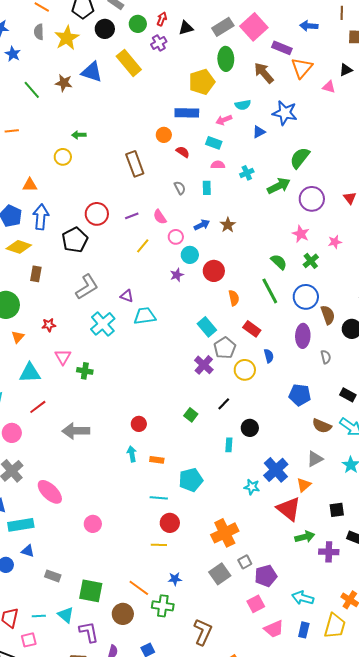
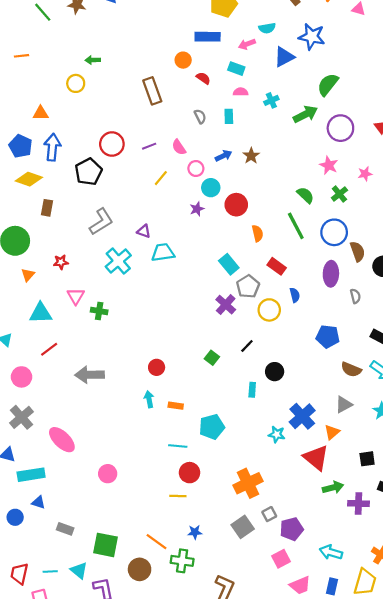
blue triangle: (259, 132) -> (284, 57), size x1.5

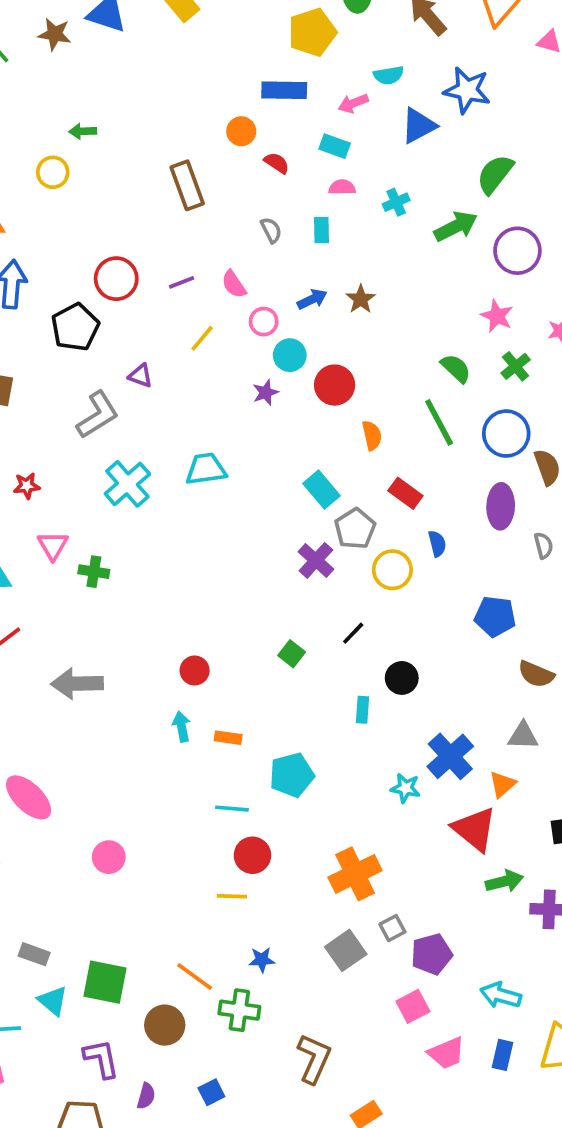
purple triangle: (144, 231) -> (140, 376), moved
gray triangle: (344, 405) -> (523, 736), turned 30
cyan triangle: (79, 570) -> (53, 1001), moved

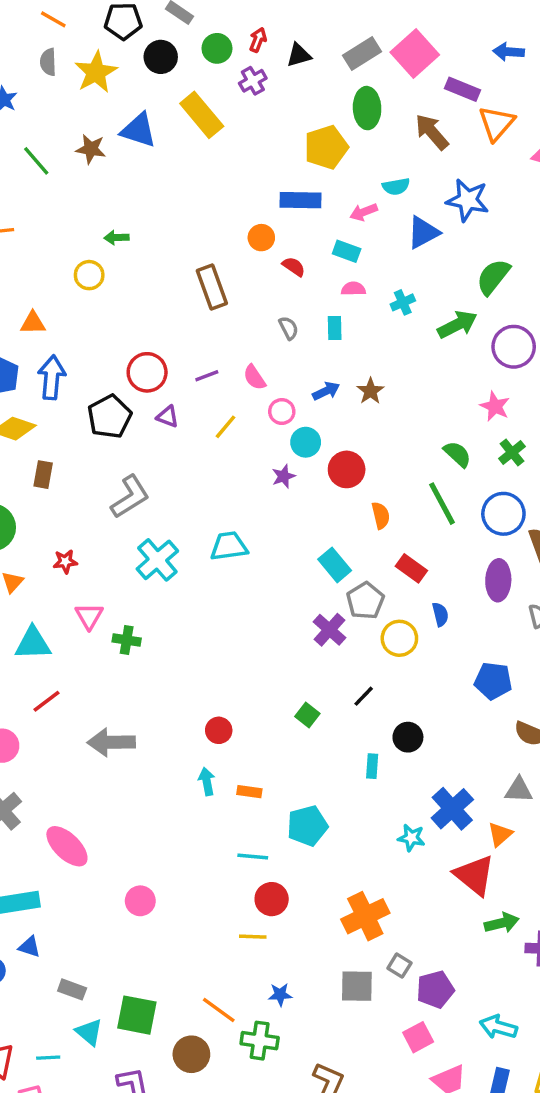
purple triangle: (140, 376) -> (168, 417), moved
gray square: (392, 928) -> (399, 966), turned -30
gray square: (346, 950) -> (357, 986), turned 36

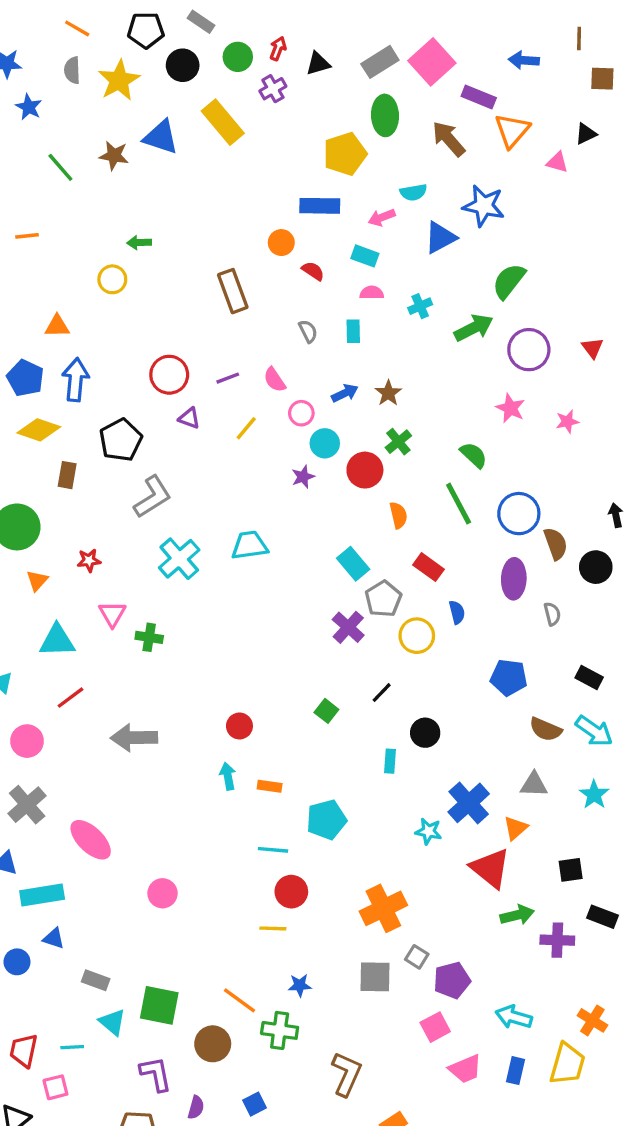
black pentagon: (110, 417) -> (121, 440), moved
green cross: (512, 452) -> (398, 442), moved

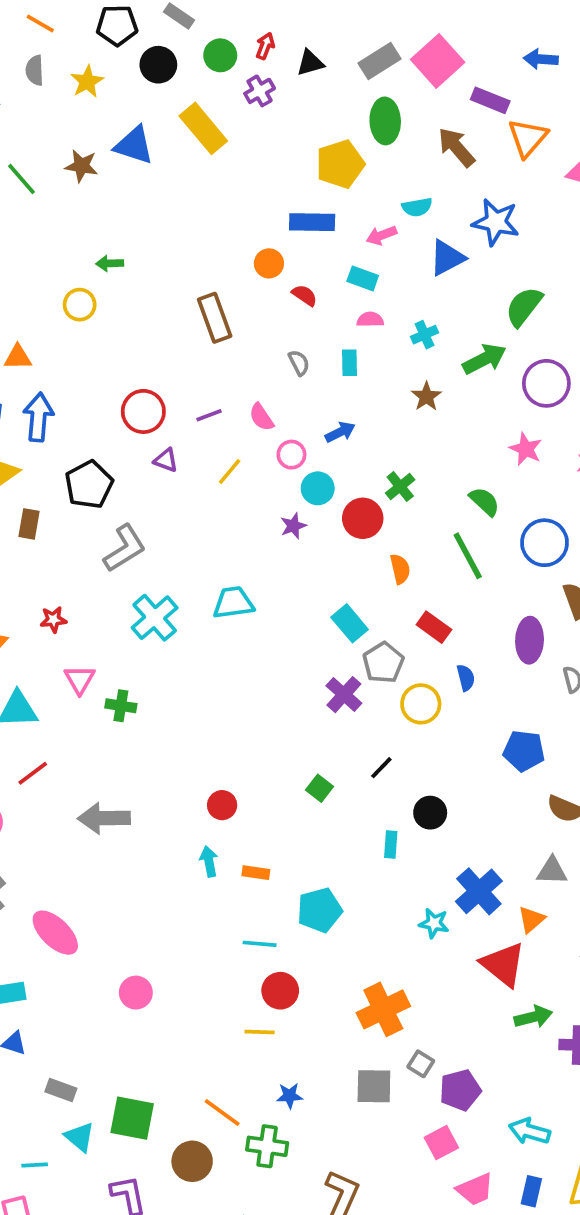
yellow star: (119, 80) -> (87, 82), size x0.7
brown star: (388, 393) -> (426, 396), moved
blue circle: (519, 514) -> (545, 543), moved

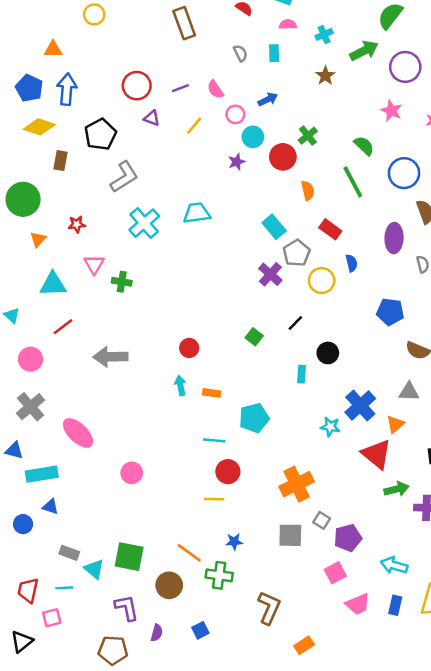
gray rectangle: (61, 1090) -> (69, 553), moved

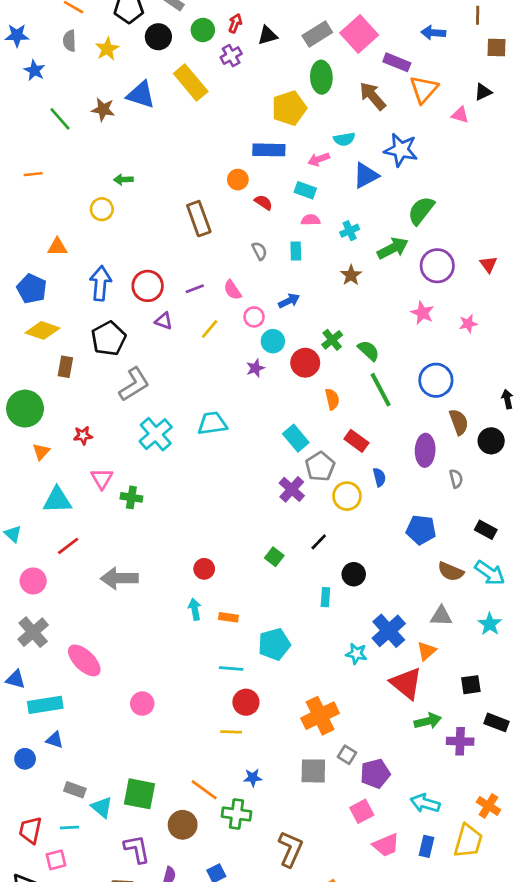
blue arrow: (67, 89) -> (100, 283), moved
green semicircle: (364, 146) -> (369, 351), moved

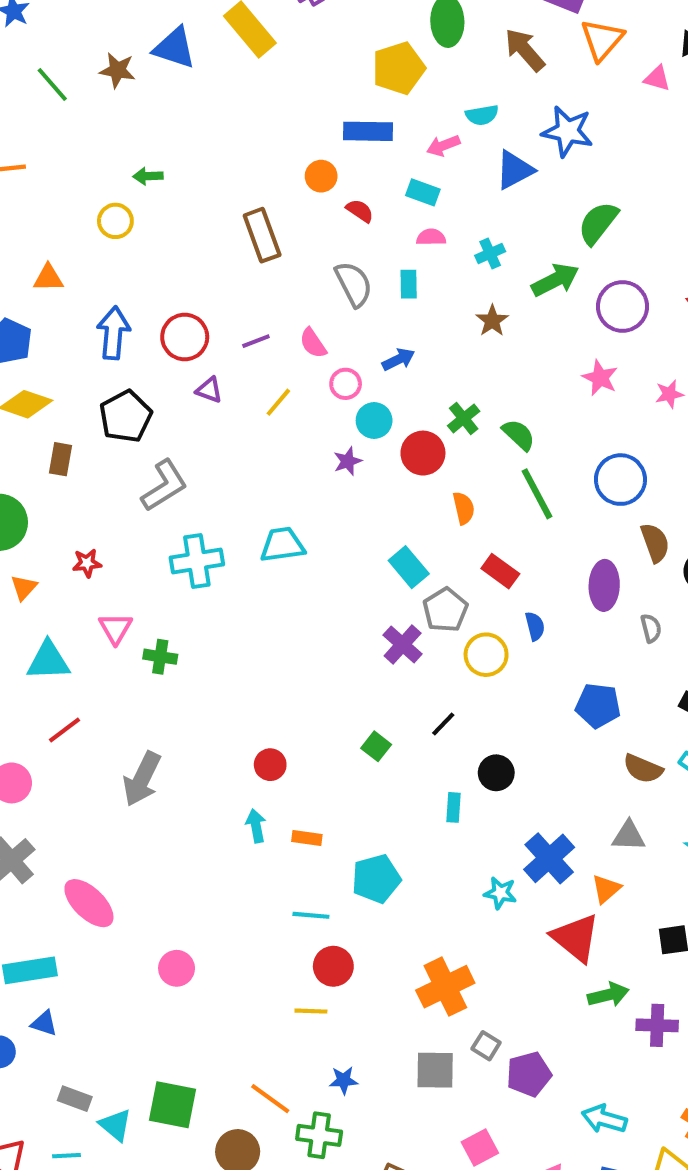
gray semicircle: (259, 251) -> (354, 284), size x1.6
cyan cross: (156, 434) -> (197, 561), turned 32
gray arrow: (119, 578) -> (142, 779), turned -63
pink square: (362, 811) -> (480, 1147), moved

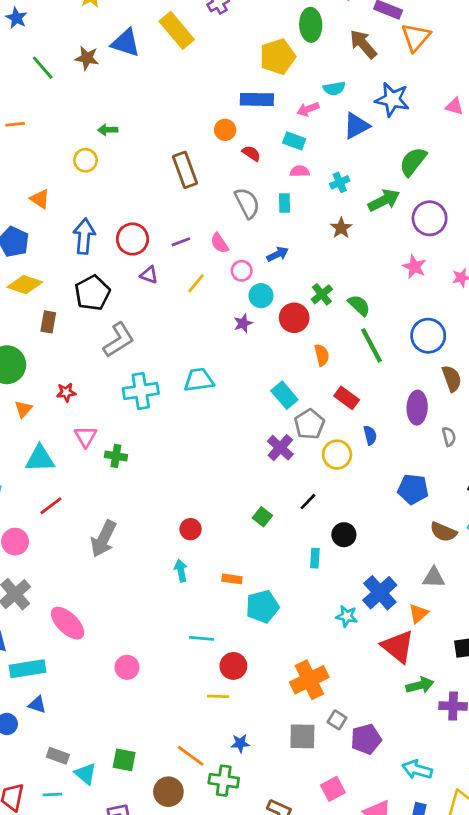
pink triangle: (657, 78) -> (454, 106), moved
orange triangle: (48, 278) -> (40, 199), turned 35
orange rectangle: (307, 838) -> (232, 579), moved
cyan line: (311, 915) -> (202, 638), moved
green square: (172, 1105) -> (124, 760), size x0.7

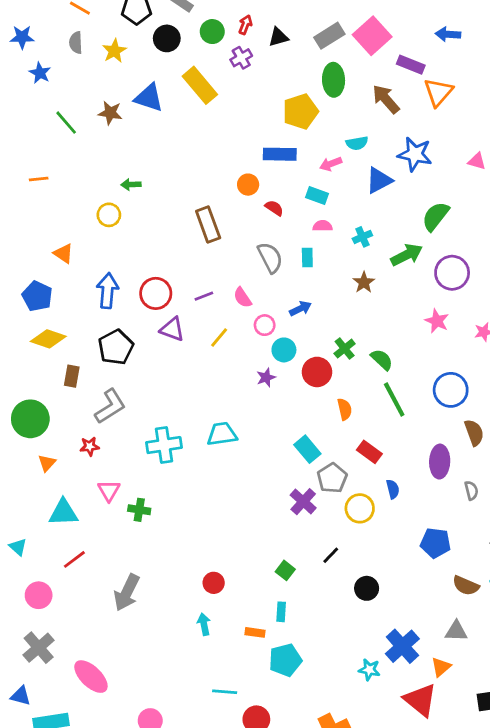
purple triangle: (149, 275) -> (172, 329), size x1.4
gray L-shape: (119, 340) -> (110, 406), moved
cyan rectangle: (315, 558) -> (281, 612), moved

